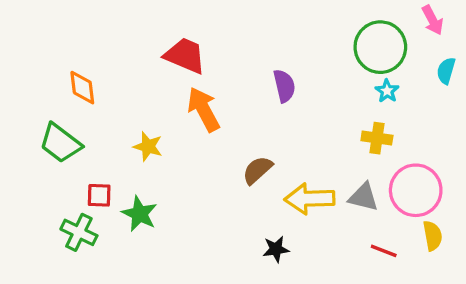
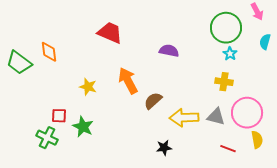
purple semicircle: (284, 86) -> (169, 51), turned -66
orange arrow: (204, 109) -> (128, 81), moved
green trapezoid: (60, 143) -> (19, 63), moved

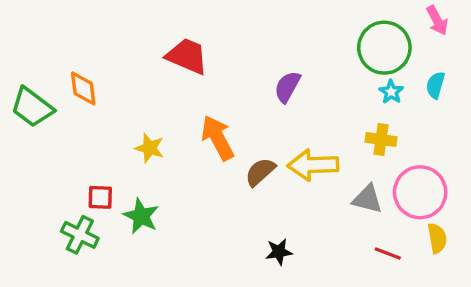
cyan semicircle: (265, 42) -> (435, 85), moved
purple semicircle: (169, 51) -> (287, 87), turned -72
yellow arrow: (184, 118) -> (313, 165), moved

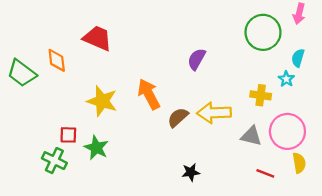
pink arrow: (437, 20) -> (299, 14), turned 42
red trapezoid: (187, 56) -> (97, 38), moved
cyan star: (391, 92) -> (286, 79), moved
yellow star: (150, 148) -> (102, 101), size x1.5

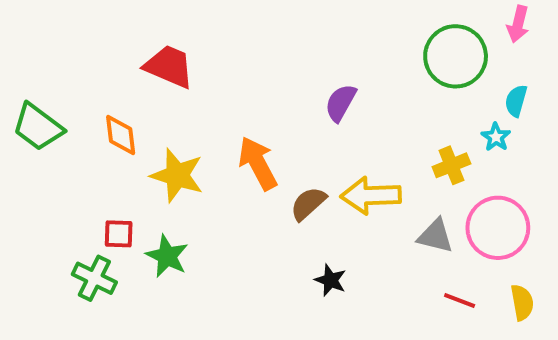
orange diamond: (57, 60) -> (121, 135), moved
yellow cross: (261, 95) -> (451, 165), turned -30
yellow semicircle: (299, 163) -> (522, 302), moved
black star: (191, 172) -> (330, 280), moved, turned 30

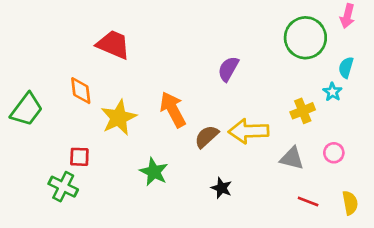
green trapezoid: (38, 127) -> (27, 109), moved, turned -90
yellow star: (177, 175) -> (119, 118), turned 30
pink circle: (498, 228) -> (334, 153), size x0.5
green star: (167, 256) -> (154, 172), moved

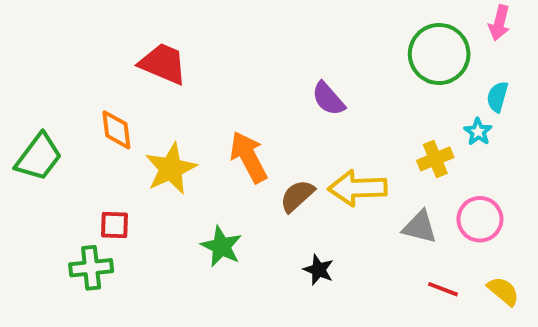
purple semicircle: (228, 69) -> (328, 99), turned -70
pink circle: (334, 153) -> (480, 219), size x1.5
green cross: (63, 187) -> (91, 268), turned -32
yellow semicircle: (350, 203) -> (503, 291), turned -40

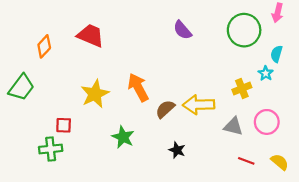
purple semicircle: (328, 99) -> (182, 30), moved
orange diamond: (116, 130) -> (44, 46), moved, turned 50

